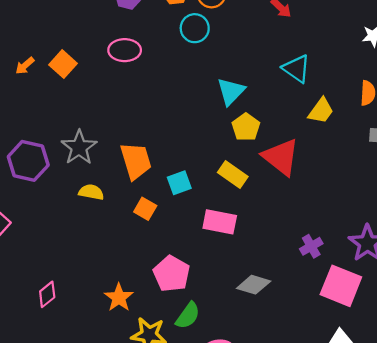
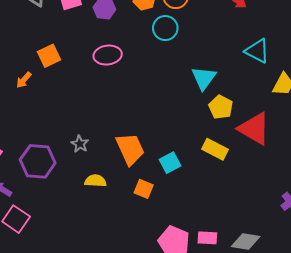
orange square: (63, 64) -> (49, 56), moved, turned 30
gray star: (79, 147) -> (80, 144), size x0.6
pink rectangle: (220, 222) -> (207, 238), moved, size x0.7

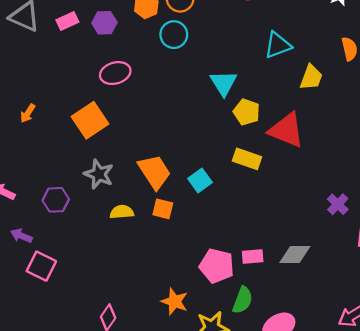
cyan triangle: (257, 51) -> (278, 45), turned -40
orange square: (49, 56) -> (90, 120), moved, size x1.4
gray star: (80, 144) -> (99, 174), size x1.5
purple hexagon: (38, 161) -> (56, 200), size x0.7
orange square: (144, 189) -> (163, 209), moved

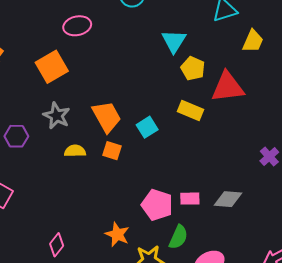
red triangle: (286, 130) -> (228, 87), turned -33

